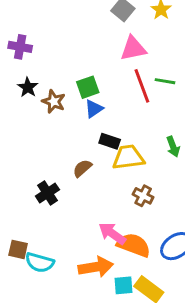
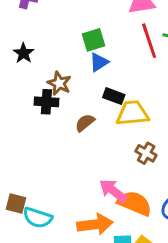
black star: (28, 87) -> (24, 53), moved
brown star: (54, 101) -> (59, 83), moved
black cross: (47, 193) -> (46, 102), moved, turned 35

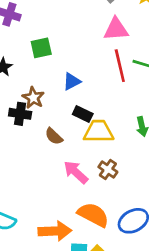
green square: (93, 40) -> (41, 48), moved
brown semicircle: (85, 123) -> (54, 136), turned -102
pink arrow: (113, 191) -> (76, 172), moved

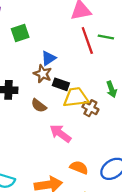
brown star: (33, 98) -> (43, 74), moved
brown cross: (108, 169) -> (90, 108), moved
orange semicircle: (93, 215) -> (79, 167), size x0.7

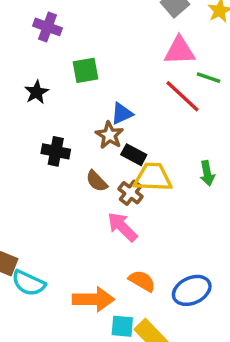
green line: (106, 37) -> (209, 78), moved
red line: (87, 40) -> (183, 96), turned -36
brown cross: (90, 108) -> (131, 193), moved

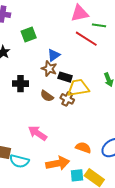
pink arrow: (122, 227) -> (38, 133), moved

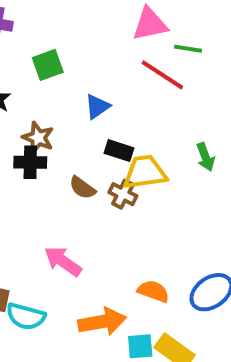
brown star: (49, 69) -> (38, 138), moved

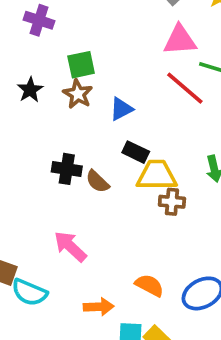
brown star: (38, 138) -> (78, 94), moved
black cross: (30, 162) -> (67, 169), moved
brown cross: (123, 194) -> (172, 202), moved, turned -30
orange arrow: (102, 322) -> (99, 307), size x0.7

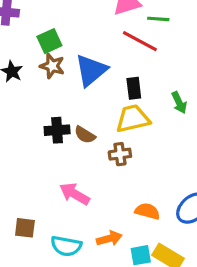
blue triangle: (121, 109) -> (91, 70), size x1.6
black rectangle: (136, 152) -> (134, 88), moved, turned 70
brown cross: (172, 202) -> (120, 154), moved
cyan semicircle: (29, 292) -> (66, 246), moved

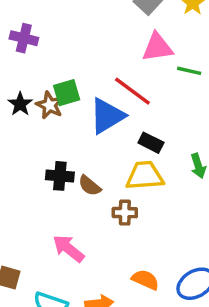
green square: (49, 41) -> (67, 93), moved
red line: (140, 41) -> (132, 91), moved
brown star: (52, 66) -> (50, 105), moved
black rectangle: (134, 88) -> (151, 143), turned -65

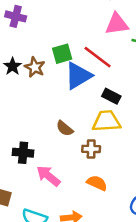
green square: (67, 93) -> (62, 54), moved
black cross: (60, 176) -> (23, 153), moved
orange semicircle: (145, 280) -> (97, 183), moved

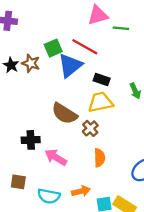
brown semicircle: (65, 128) -> (64, 114), size x1.6
brown cross: (91, 149) -> (90, 128), turned -35
orange semicircle: (97, 183) -> (99, 158), turned 72

